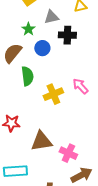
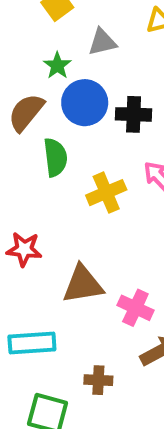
black cross: (67, 35) -> (134, 114), moved
blue circle: (42, 48) -> (85, 103), size x1.5

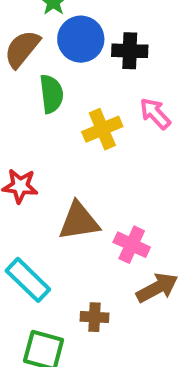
cyan rectangle: (32, 343) -> (28, 280), turned 48

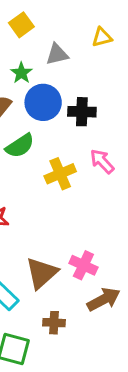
green semicircle: (51, 94) -> (20, 146), turned 64
brown triangle: (79, 221) -> (42, 273), moved, turned -33

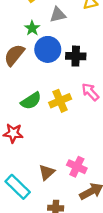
green semicircle: (20, 146) -> (31, 101), moved
brown triangle: (42, 273) -> (47, 172), size x0.7

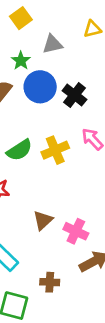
black cross: (76, 56) -> (74, 95), turned 36
brown triangle: (47, 172) -> (43, 220), moved

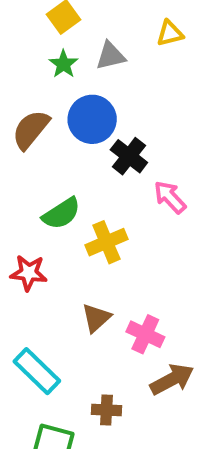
green star: (21, 61) -> (63, 64), moved
black cross: (74, 95) -> (129, 156), moved
yellow cross: (55, 150) -> (106, 242), moved

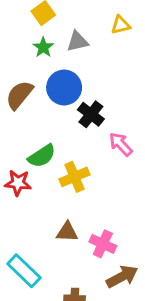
red star: (29, 273) -> (18, 183), moved
brown triangle: (96, 318) -> (67, 232), turned 45

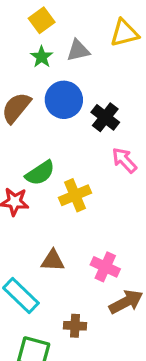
yellow triangle: (121, 25) -> (124, 33), size x1.4
black cross: (91, 114) -> (105, 117), moved
brown triangle: (67, 232) -> (53, 261), moved

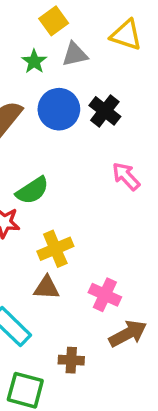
yellow square: (42, 20) -> (54, 21), moved
yellow triangle: (124, 33) -> (126, 35), turned 32
black cross: (105, 117) -> (105, 111), moved
yellow cross: (75, 195) -> (55, 249), moved

